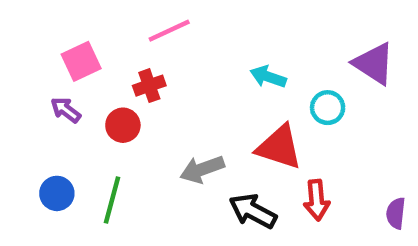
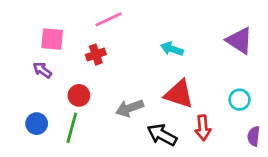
pink square: (81, 61) -> (52, 39), turned 30
cyan circle: (328, 108) -> (240, 100), moved
red circle: (123, 125) -> (79, 95), moved

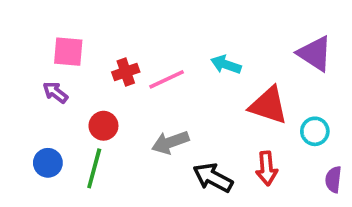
pink line: (108, 19) -> (167, 79), moved
red triangle: (179, 94) -> (268, 105), moved

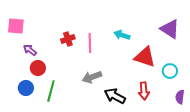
pink square: (68, 52) -> (16, 26), moved
pink line: (167, 79) -> (90, 43), turned -66
red circle: (103, 126) -> (38, 68), moved

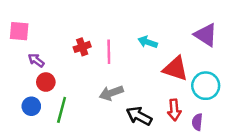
cyan circle: (170, 71) -> (206, 86), size x1.5
purple semicircle: (180, 97) -> (197, 122), moved

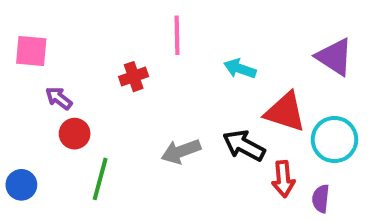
pink line: (109, 52) -> (177, 35), moved
blue circle: (31, 106) -> (21, 185), moved
black arrow: (139, 116) -> (244, 145), moved

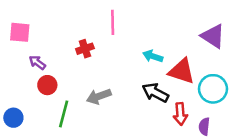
cyan arrow: (240, 69) -> (153, 56), moved
gray arrow: (181, 151) -> (99, 96), moved

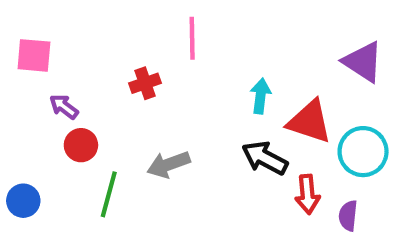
cyan arrow: (153, 56) -> (260, 96), turned 78

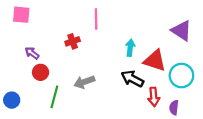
pink square: (34, 55) -> (21, 15), moved

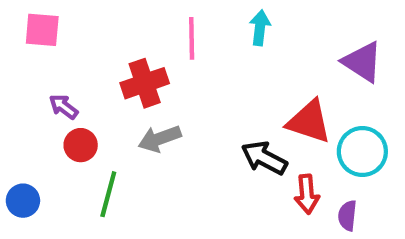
red cross: (73, 41) -> (145, 83), size x1.5
cyan arrow: (130, 48) -> (260, 28), moved
gray arrow: (84, 82) -> (160, 139), moved

